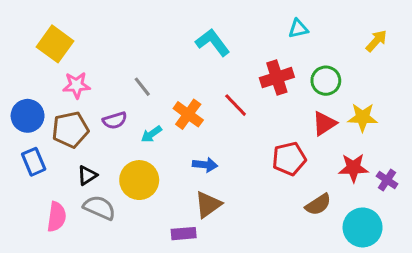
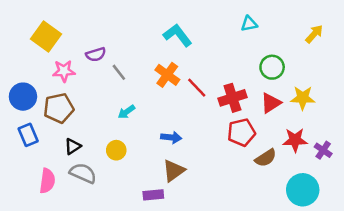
red cross: (277, 78) -> (232, 98), moved
orange cross: (188, 114) -> (167, 75), moved
purple semicircle: (115, 120) -> (96, 54), moved
yellow circle: (139, 180) -> (116, 150), size x0.6
brown semicircle: (318, 205) -> (266, 158), moved

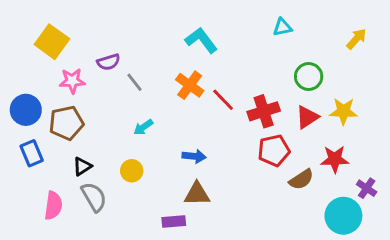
purple cross: (323, 150) -> (367, 188), moved
brown triangle: (174, 171) -> (197, 194), turned 35
gray semicircle: (83, 173) -> (94, 197), turned 36

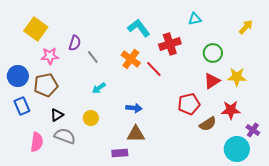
purple semicircle: (108, 62) -> (75, 43), turned -56
red cross: (264, 111) -> (170, 44), moved
gray semicircle: (94, 197) -> (65, 136), turned -40

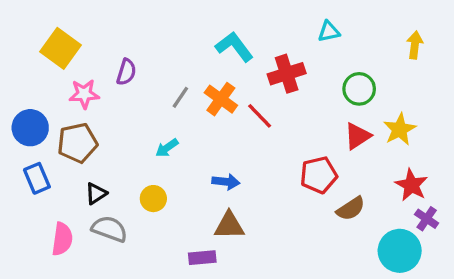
yellow arrow: (246, 27) -> (415, 45), turned -35
gray line: (93, 57) -> (180, 97), moved, turned 72
yellow star: (237, 77) -> (400, 129), turned -30
red star: (231, 110) -> (411, 185), moved, turned 30

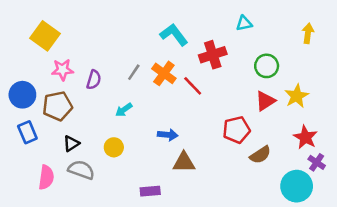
purple semicircle: (126, 72) -> (94, 80), moved
brown triangle: (229, 226) -> (184, 162), moved

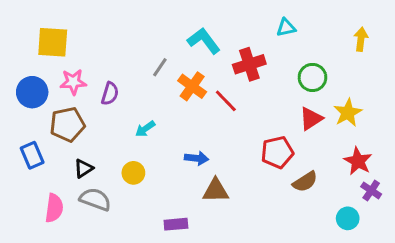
yellow square: (45, 36) -> (53, 42), turned -32
gray line: (134, 72) -> (160, 67), moved
blue circle: (22, 95) -> (32, 92), moved
cyan circle: (297, 186) -> (348, 218), size x0.6

